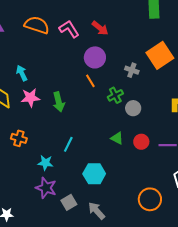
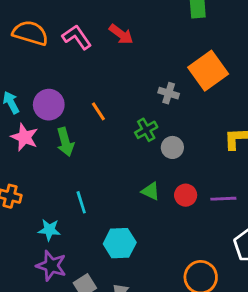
purple circle: (95, 57) -> (49, 105), moved
orange line: (90, 81) -> (98, 111), moved
pink star: (30, 98) -> (25, 137), turned 30
cyan line: (68, 144) -> (81, 202), turned -42

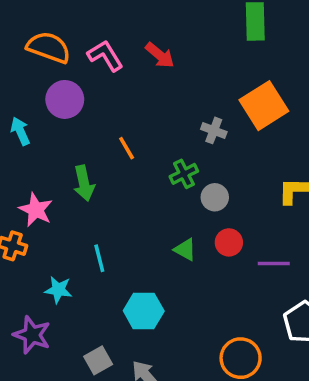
purple circle: (49, 105) -> (65, 99), moved
pink star: (25, 137) -> (36, 210), moved
red circle: (186, 195) -> (229, 242), moved
purple star: (51, 266) -> (32, 335), moved

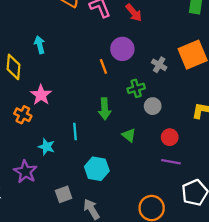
purple circle: (65, 99) -> (122, 49), moved
green arrow: (84, 183) -> (105, 109), moved
red circle: (229, 242) -> (170, 137), moved
purple line: (274, 264) -> (171, 162), moved

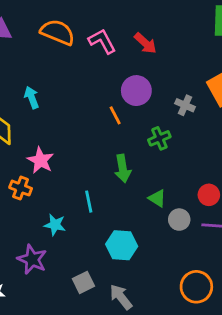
gray circle: (153, 106) -> (179, 220), moved

